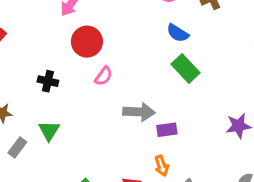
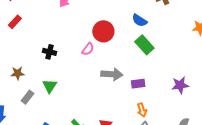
red circle: (87, 42) -> (103, 31), moved
purple rectangle: (167, 130) -> (138, 84), moved
orange arrow: (162, 166) -> (142, 110), moved

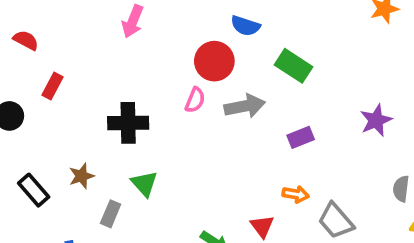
blue semicircle: (140, 20) -> (245, 26), moved
black cross: (49, 52) -> (128, 123), size x1.5
gray arrow: (112, 74) -> (245, 106), moved
orange arrow: (142, 110) -> (296, 194), moved, turned -48

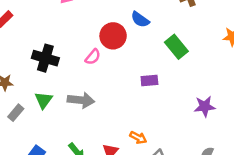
green rectangle: (294, 66) -> (176, 47), moved
gray arrow: (245, 106) -> (81, 100), moved
purple rectangle: (301, 137) -> (149, 81), moved

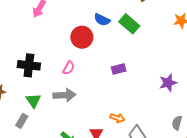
green rectangle: (176, 47) -> (129, 24), moved
pink semicircle: (93, 57) -> (69, 68), moved
gray rectangle: (16, 113) -> (22, 121), moved

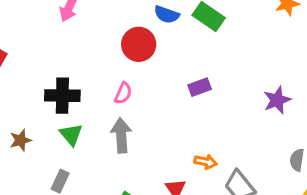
gray arrow: (64, 95) -> (121, 135), turned -85
green triangle: (33, 101) -> (71, 135), moved

